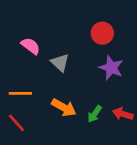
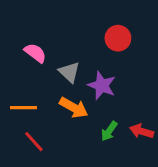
purple star: (111, 68) -> (102, 85), moved
orange arrow: (64, 107) -> (74, 108), moved
red line: (16, 123) -> (34, 142), moved

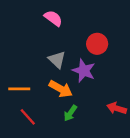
red circle: (118, 38) -> (97, 44), moved
pink semicircle: (35, 53) -> (53, 18), moved
green arrow: (109, 131) -> (70, 113), moved

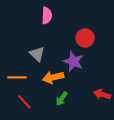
pink semicircle: (53, 18) -> (47, 16), turned 56
gray triangle: (57, 60) -> (37, 54), moved
orange arrow: (61, 89) -> (53, 77), turned 138

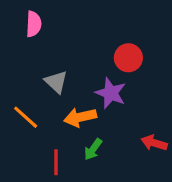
pink semicircle: (47, 16) -> (34, 24), moved
orange line: (17, 77) -> (26, 117), turned 42
red line: (24, 102) -> (56, 162), moved, turned 42

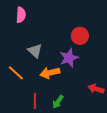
purple star: (111, 93) -> (69, 58), turned 30
green arrow: (93, 149) -> (58, 102), moved

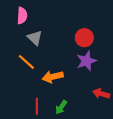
gray triangle: (35, 51) -> (35, 38), moved
purple star: (69, 58) -> (86, 61), moved
orange line: (16, 73) -> (26, 62), moved

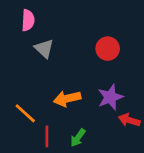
purple star: (86, 61) -> (110, 97), moved
orange line: (26, 62) -> (25, 113), moved

